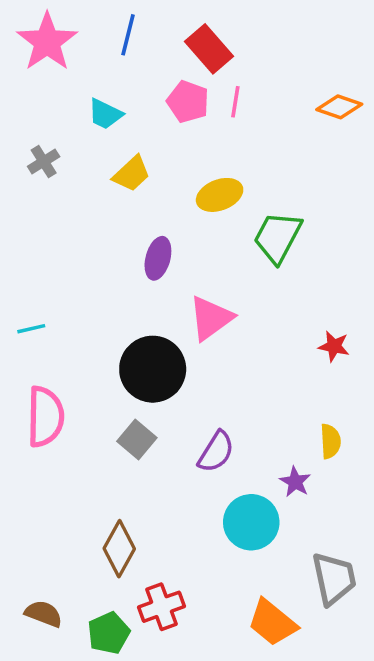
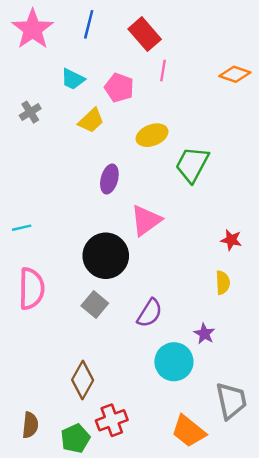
pink pentagon: (188, 102) -> (119, 88), moved
yellow semicircle: (330, 441) -> (223, 283), moved
brown semicircle: (44, 614) -> (30, 425), turned 75

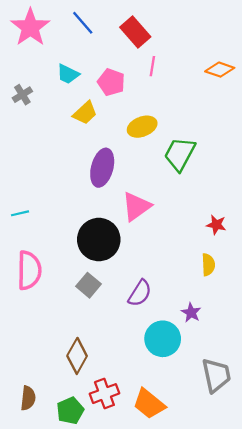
blue line: (89, 24) -> (83, 23), turned -55
gray cross: (30, 112) -> (22, 95), moved
purple ellipse: (109, 179) -> (102, 168), size x1.4
orange trapezoid: (189, 431) -> (149, 404), moved

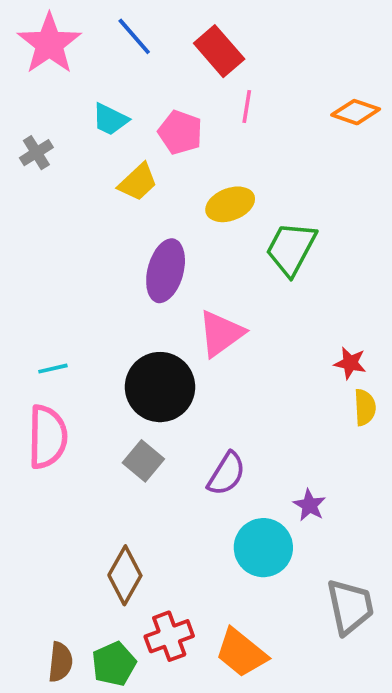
cyan line: (20, 213) -> (53, 369), moved
yellow semicircle: (208, 265) -> (365, 407), moved
brown semicircle: (28, 398) -> (60, 662), moved

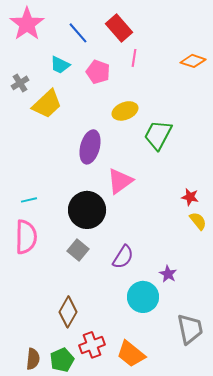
blue line: (134, 36) -> (78, 33), moved
yellow trapezoid: (138, 182) -> (47, 104), moved, size x1.4
yellow semicircle: (365, 407) -> (198, 221), turned -36

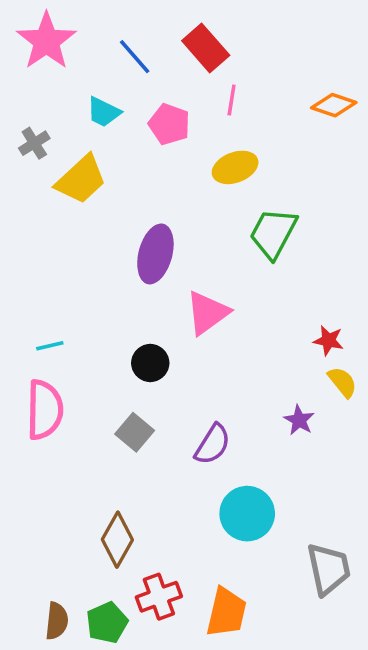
yellow ellipse: (125, 111) -> (235, 167), moved
black circle: (87, 210) -> (150, 363), size x0.6
purple star: (168, 274) -> (299, 420), moved
orange trapezoid: (131, 354) -> (226, 612), turned -116

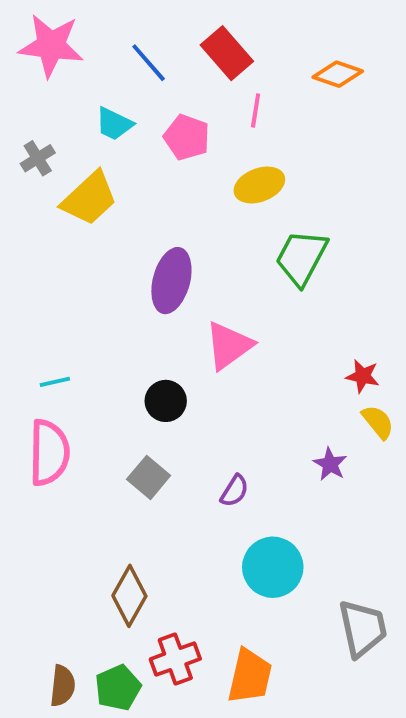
pink star: (46, 41) -> (51, 45), turned -30
orange diamond: (334, 105) -> (338, 74), moved
purple semicircle: (213, 444) -> (235, 491), size x0.7

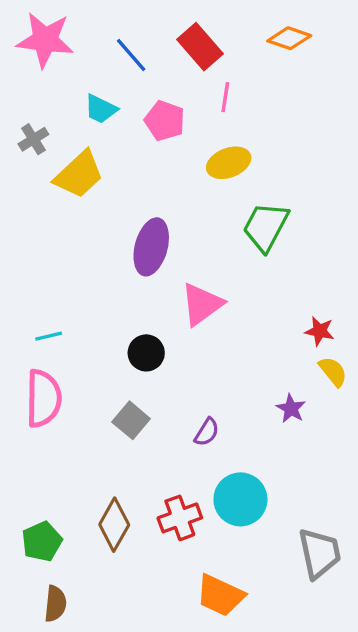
orange diamond: (338, 74) -> (289, 38), moved
red cross: (175, 659) -> (180, 518), moved
orange trapezoid: (250, 676) -> (220, 595), turned 102
green pentagon: (118, 688) -> (42, 541), moved

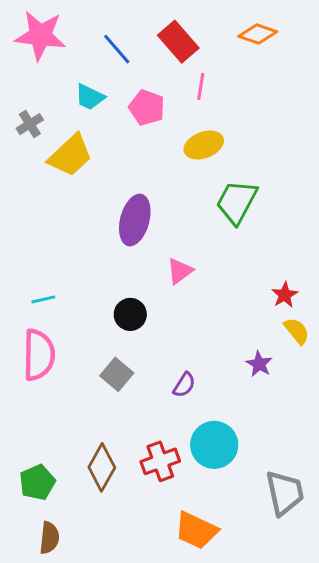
pink triangle: (202, 304) -> (180, 271), size x0.7
red star: (320, 331) -> (285, 295), turned 30

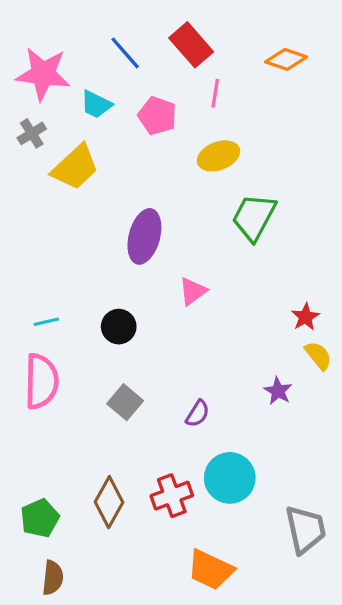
orange diamond: (258, 34) -> (286, 59), moved
pink star: (40, 36) -> (43, 74), moved
black circle: (130, 314) -> (119, 327), moved

